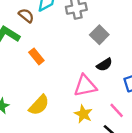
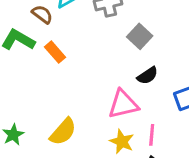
orange rectangle: (36, 56) -> (55, 52), moved
pink line: (117, 110) -> (152, 135), moved, turned 49

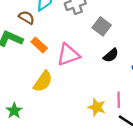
pink triangle: (123, 104) -> (68, 55), moved
yellow semicircle: (63, 132) -> (43, 81), moved

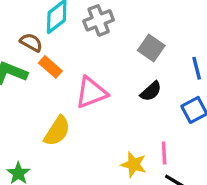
gray square: (102, 26) -> (151, 48), moved
orange rectangle: (39, 45) -> (50, 67), moved

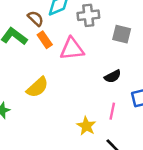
gray square: (151, 48) -> (122, 34), moved, turned -36
pink triangle: (91, 93) -> (72, 49), moved
pink line: (164, 153) -> (112, 111), moved

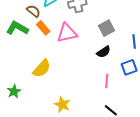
gray square: (122, 34) -> (107, 28), moved, turned -35
yellow star: (86, 126) -> (62, 104), moved

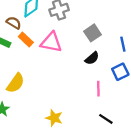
pink triangle: (67, 33) -> (51, 42), turned 30
yellow semicircle: (42, 68) -> (16, 83), moved

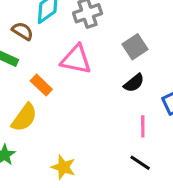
orange rectangle: (26, 40) -> (41, 85), moved
yellow star: (54, 118) -> (63, 167), moved
black line: (106, 119) -> (140, 163), moved

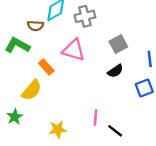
brown semicircle: (22, 31) -> (35, 26), turned 147
pink line: (143, 126) -> (96, 117), moved
yellow star: (63, 167) -> (58, 129), turned -30

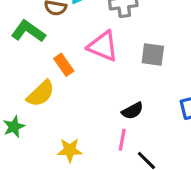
gray square: (118, 44) -> (153, 54), moved, turned 30
black semicircle: (115, 71) -> (132, 111), moved

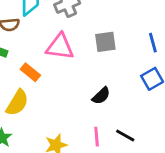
pink line: (122, 140) -> (97, 137), moved

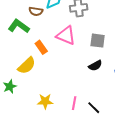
black semicircle: (101, 96) -> (95, 66), moved

